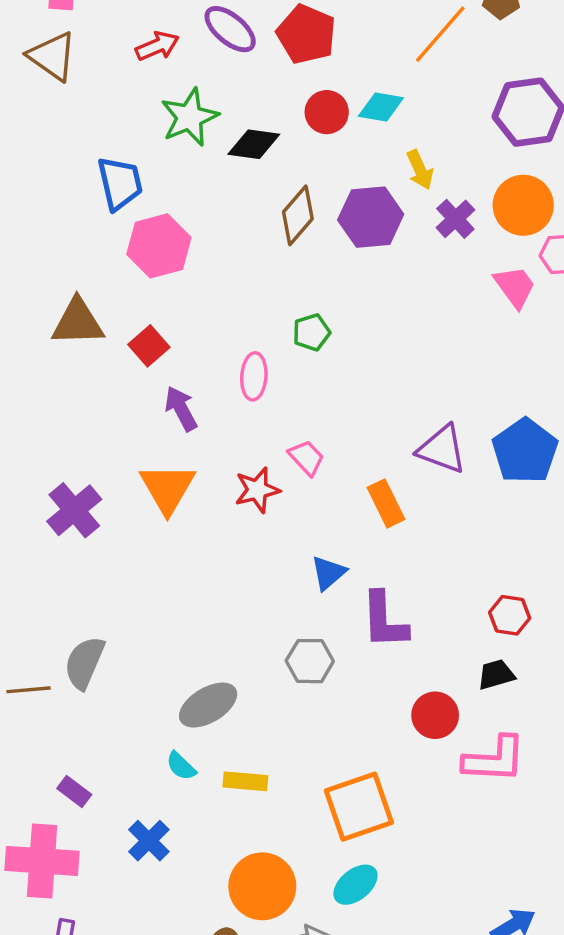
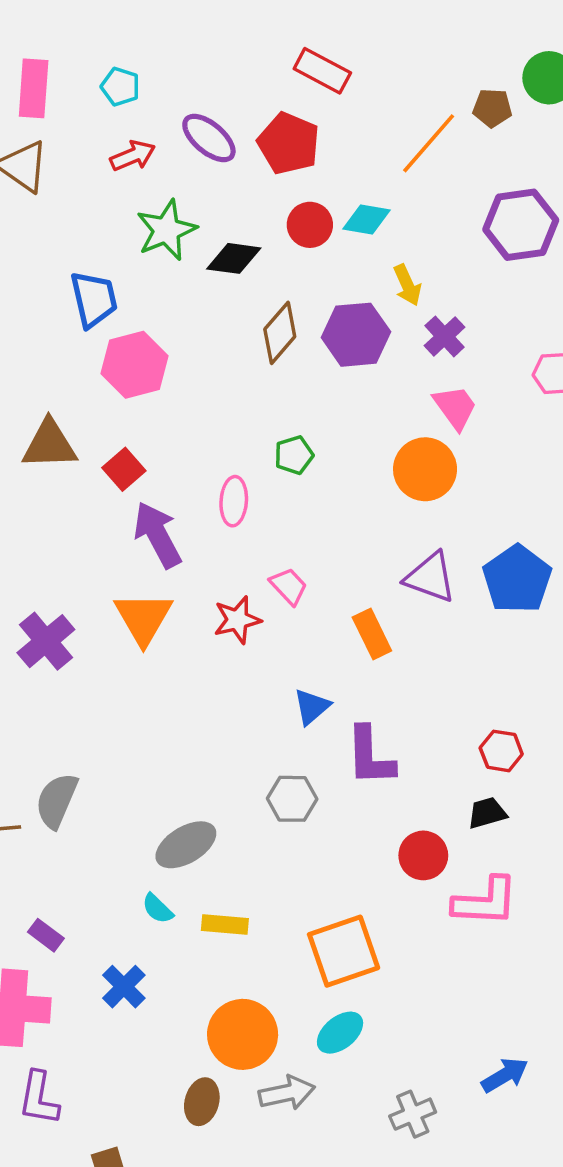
orange circle: (523, 205) -> (425, 469), moved
pink trapezoid: (515, 287) -> (455, 407), moved
purple arrow: (181, 409) -> (158, 535), size x1.4

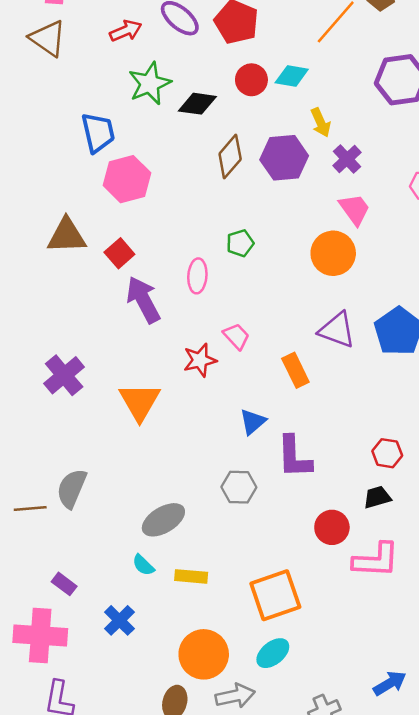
orange triangle: (143, 618) -> (140, 402), moved

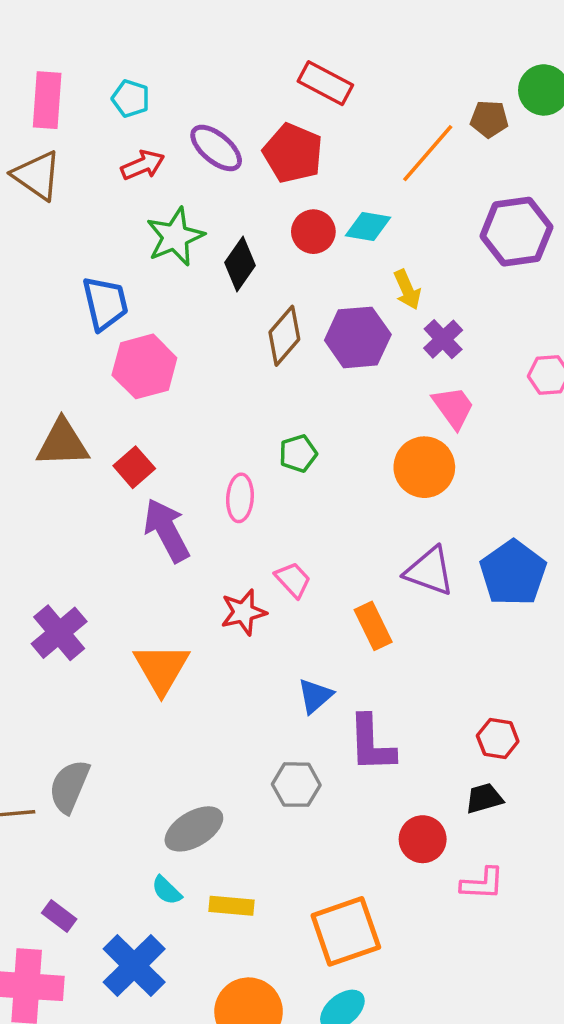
black diamond: (197, 104) -> (240, 264), turned -63
pink L-shape: (376, 560) -> (482, 884), size x0.7
blue cross: (119, 620) -> (134, 966), size x1.5

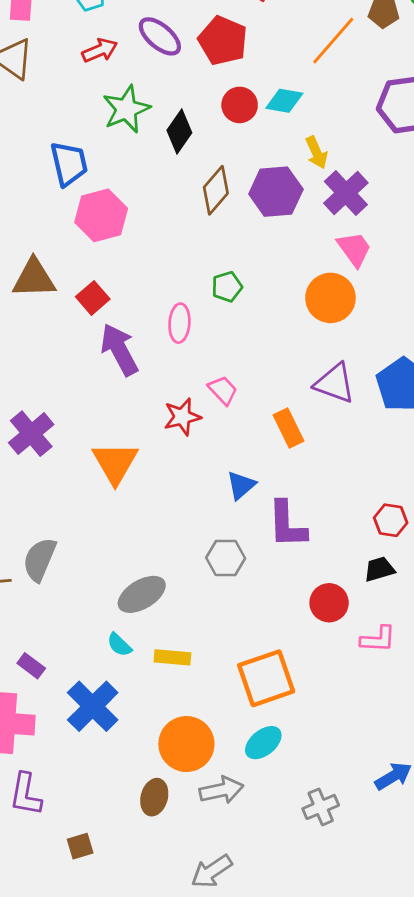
purple cross: (443, 339) -> (346, 193), size x1.4

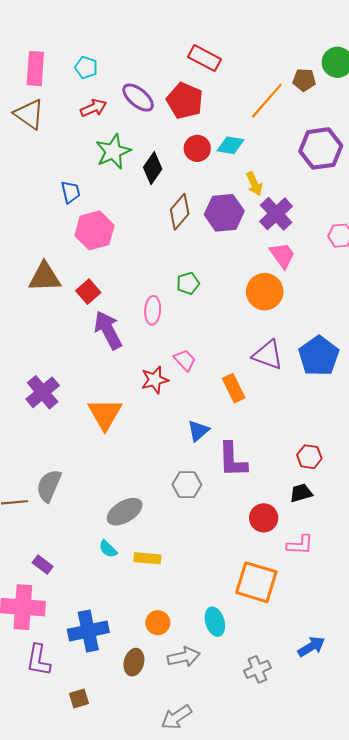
blue trapezoid: (69, 164) -> (71, 192), size x0.7
orange square: (266, 678) -> (256, 582), moved, turned 36
blue cross: (93, 706) -> (88, 631), moved, turned 33
cyan ellipse: (263, 743) -> (215, 622), turned -68
orange circle: (186, 744) -> (158, 623), size x0.6

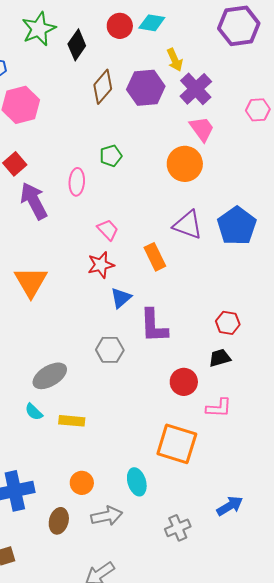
red star: (155, 380) -> (101, 265), moved

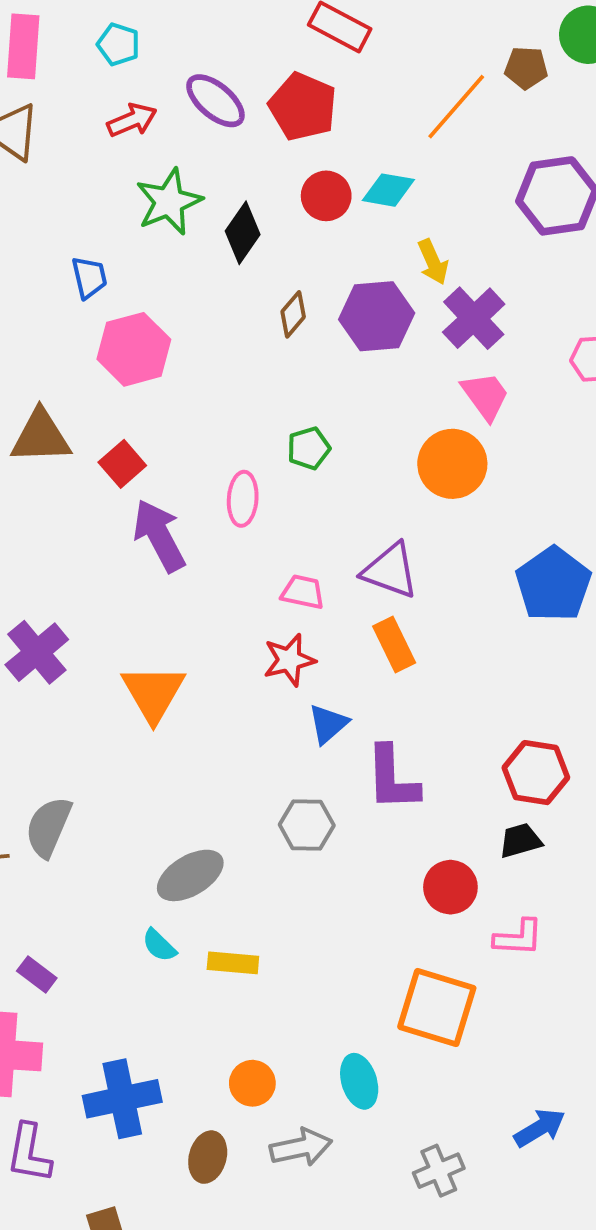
brown diamond: (103, 87) -> (293, 314), size x0.7
purple triangle: (188, 225) -> (390, 571), moved
pink trapezoid: (108, 230) -> (303, 592), turned -35
red hexagon: (228, 323) -> (536, 773), size x1.4

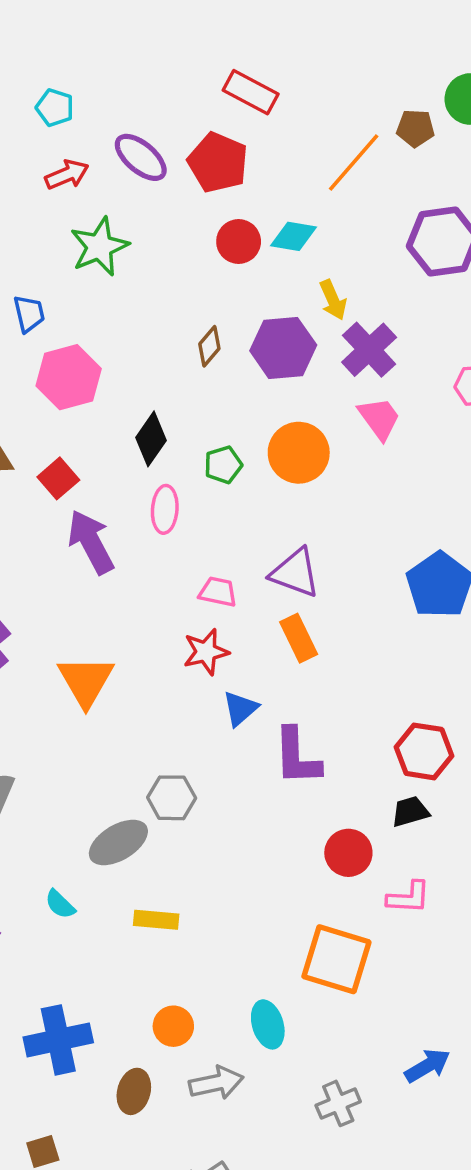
black diamond: (243, 233) -> (151, 439), moved
orange circle: (452, 464) -> (299, 453), moved
gray hexagon: (307, 825) -> (172, 798), moved
cyan semicircle: (159, 945) -> (60, 904), moved

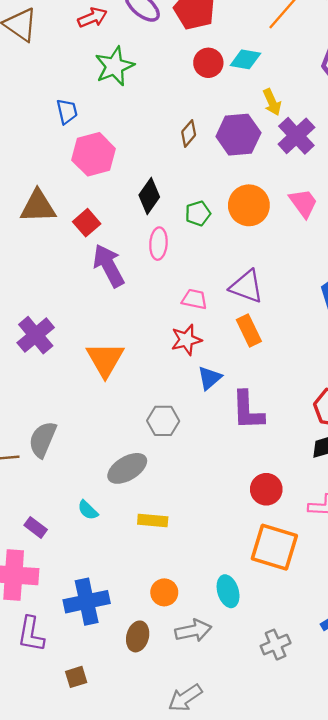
pink trapezoid: (379, 418) -> (303, 203), moved
gray hexagon: (172, 798) -> (163, 421), moved
red circle: (348, 853) -> (266, 489), moved

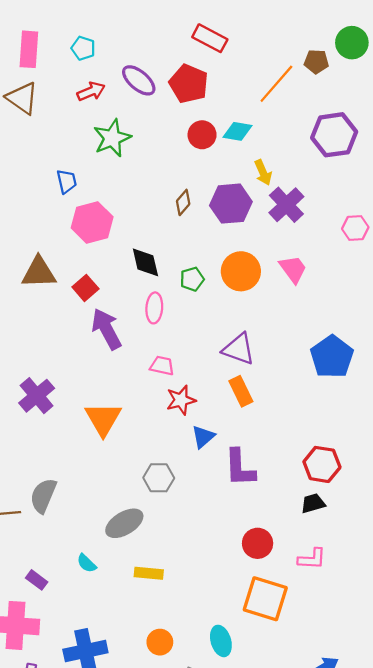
black diamond: (149, 196) -> (145, 262), turned -48
pink trapezoid: (194, 299) -> (162, 366), moved

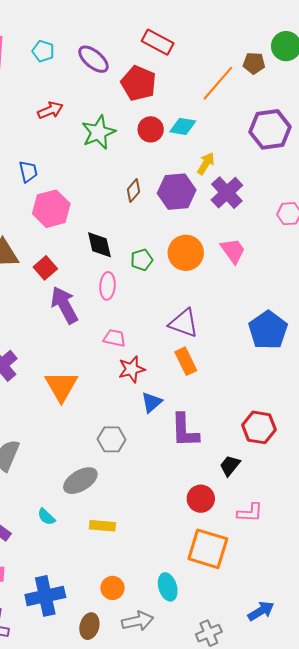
purple ellipse: (139, 80) -> (93, 59), moved
red arrow: (91, 91) -> (50, 110), moved
green star: (112, 138) -> (98, 132), moved
yellow arrow: (263, 173) -> (206, 164), turned -125
black trapezoid: (313, 503) -> (230, 466), moved, turned -35

